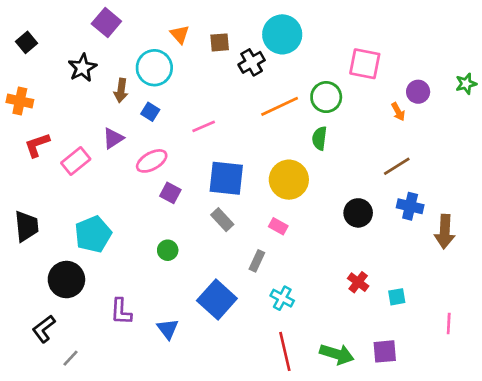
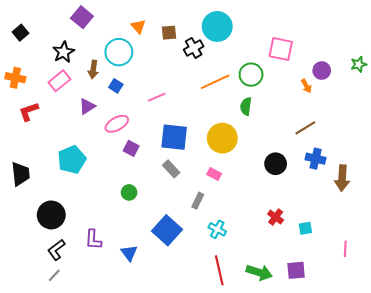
pink rectangle: (76, 161) -> (59, 81), moved
cyan pentagon: (93, 234) -> (72, 160), moved
black L-shape: (44, 329) -> (56, 250), moved

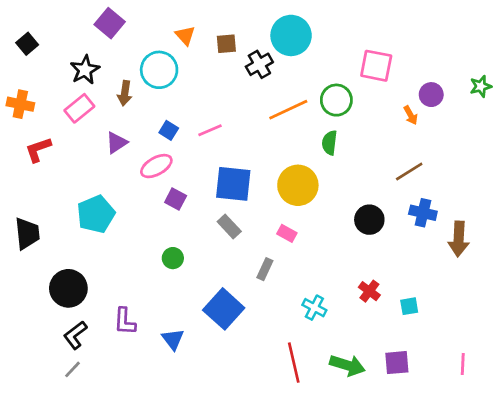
blue square: (116, 86) -> (169, 130), moved
cyan cross: (217, 229) -> (314, 308), moved
pink line: (345, 249) -> (463, 364), moved

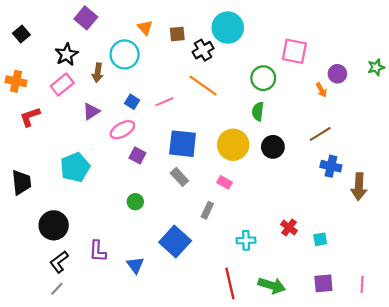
orange line: (288, 110) -> (203, 86), moved, turned 60
black circle: (369, 220) -> (273, 147), moved
cyan cross: (314, 308) -> (246, 240), turned -30
purple square: (397, 363) -> (323, 283), moved

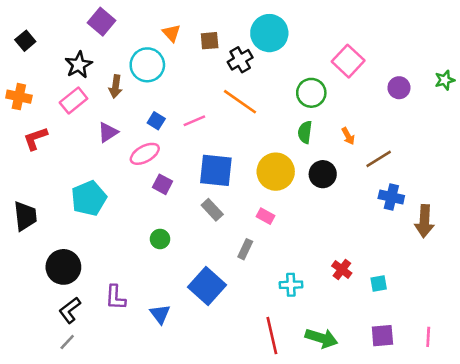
pink square: (294, 51) -> (348, 61), turned 32
orange arrow: (321, 90) -> (348, 136), moved

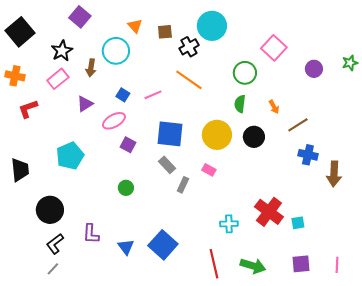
black square: (25, 41) -> (20, 32), size x1.8
gray rectangle: (245, 249) -> (183, 185), moved
red cross: (342, 269) -> (269, 212), size x1.8
blue square: (207, 286) -> (163, 245), moved

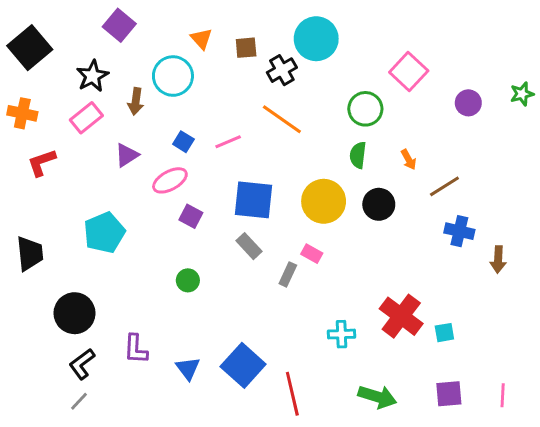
brown arrow: (334, 174) -> (498, 259), size x0.7
gray rectangle: (183, 185) -> (288, 274), moved
red line: (214, 264) -> (292, 394), moved

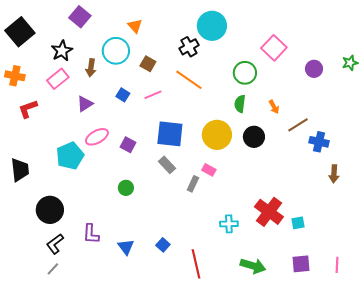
brown square: (246, 48) -> (148, 64), moved, turned 35
pink ellipse: (170, 180) -> (97, 137), moved
blue cross: (459, 231) -> (319, 142), moved
blue square: (243, 365) -> (163, 245), size x0.5

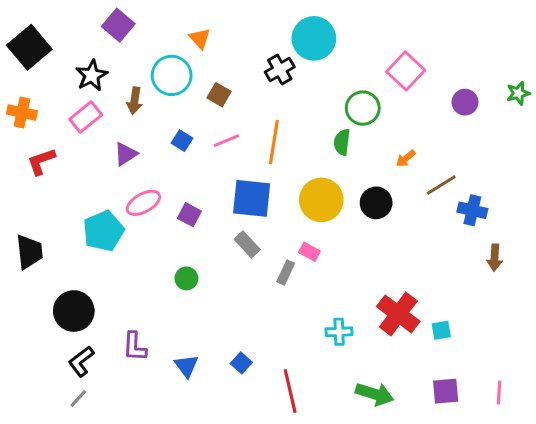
orange line: (189, 80) -> (274, 142), moved, turned 64
green semicircle: (240, 104) -> (342, 142), moved
orange arrow: (274, 107) -> (406, 158), turned 80

